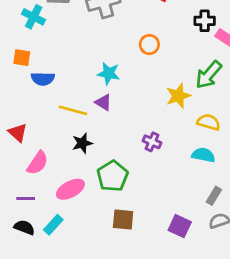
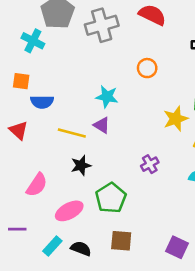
red triangle: (18, 133) -> (19, 130), moved
purple cross: (152, 142) -> (150, 164), turned 36
purple line: (26, 198) -> (17, 229), moved
black semicircle: (24, 227) -> (81, 249), moved

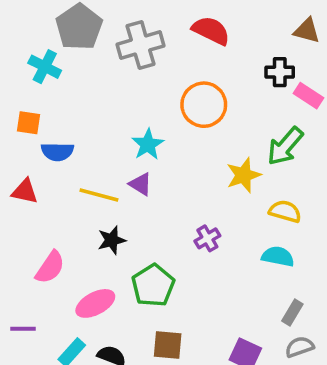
orange circle: (147, 68) -> (204, 105), size x1.6
cyan star: (107, 97) -> (148, 144), turned 30
red triangle: (19, 130) -> (25, 191), turned -30

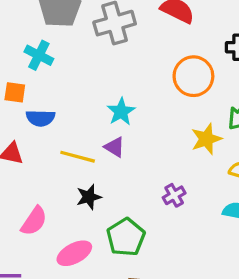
cyan cross: (45, 67) -> (39, 55), moved
orange circle: (204, 105) -> (193, 76), moved

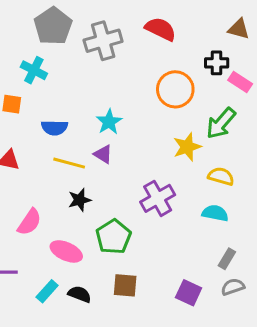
blue semicircle: (41, 118) -> (54, 128), moved
purple cross: (174, 195) -> (158, 198), size x1.6
pink ellipse: (74, 253) -> (66, 251), turned 52

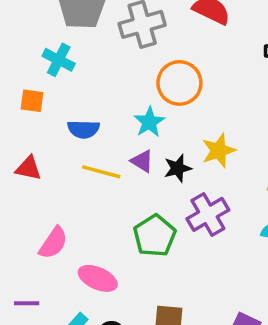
orange circle: (175, 89) -> (179, 83), moved
yellow star: (187, 147) -> (219, 150), moved
black star: (80, 200) -> (178, 168), moved
green pentagon: (113, 237) -> (155, 236), moved

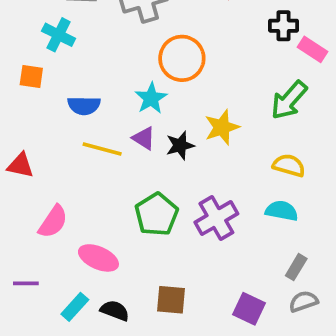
red triangle: (28, 168) -> (20, 165), moved
purple cross: (208, 214) -> (216, 218), moved

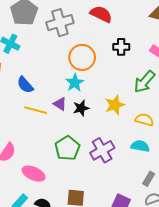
black cross: (283, 26) -> (121, 47), moved
cyan star: (151, 98) -> (75, 83), moved
blue semicircle: (84, 106) -> (25, 85), turned 48
yellow star: (222, 127) -> (115, 105), moved

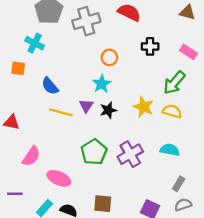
orange circle: (82, 57) -> (109, 57), size x0.6
purple triangle: (60, 104) -> (86, 106), turned 32
yellow star: (115, 105) -> (143, 107), turned -30
yellow semicircle: (144, 120) -> (172, 111), moved

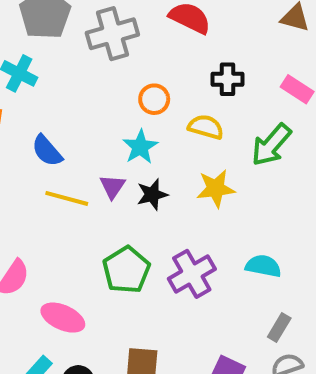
yellow star: (143, 107) -> (216, 189), turned -30
yellow semicircle: (172, 111) -> (206, 127), moved

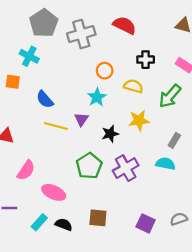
black star: (152, 194) -> (110, 134), moved
gray rectangle: (279, 327) -> (174, 140), moved

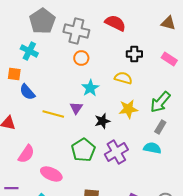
gray cross: (81, 34) -> (76, 31), turned 30
orange circle: (105, 71) -> (81, 58), moved
green arrow: (170, 96) -> (160, 102), moved
blue semicircle: (45, 99) -> (27, 92), moved

